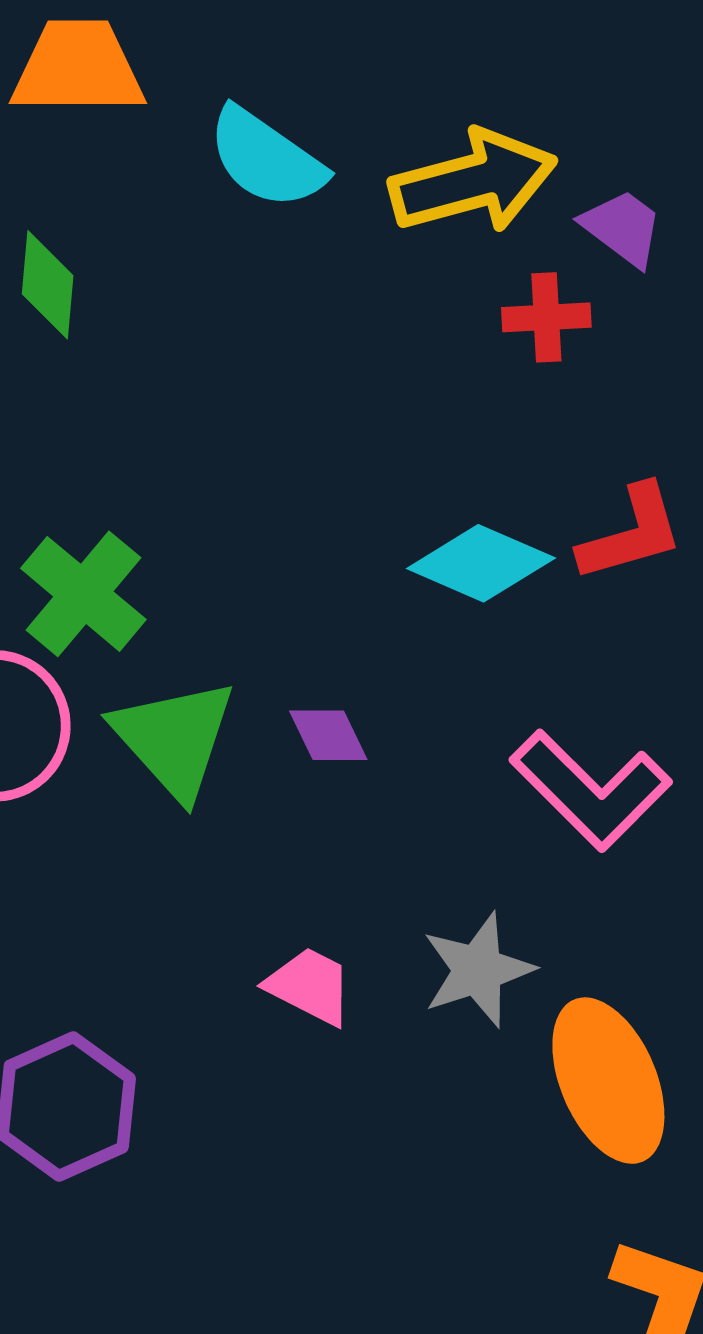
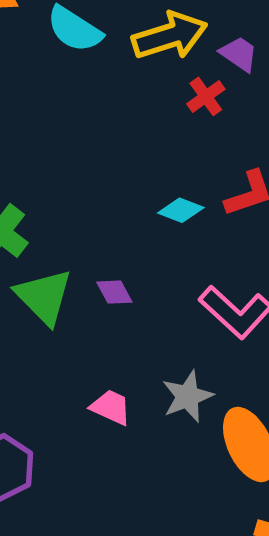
red cross: (546, 317) -> (206, 96), turned -30
cyan diamond: (481, 563) -> (181, 210), size x0.7

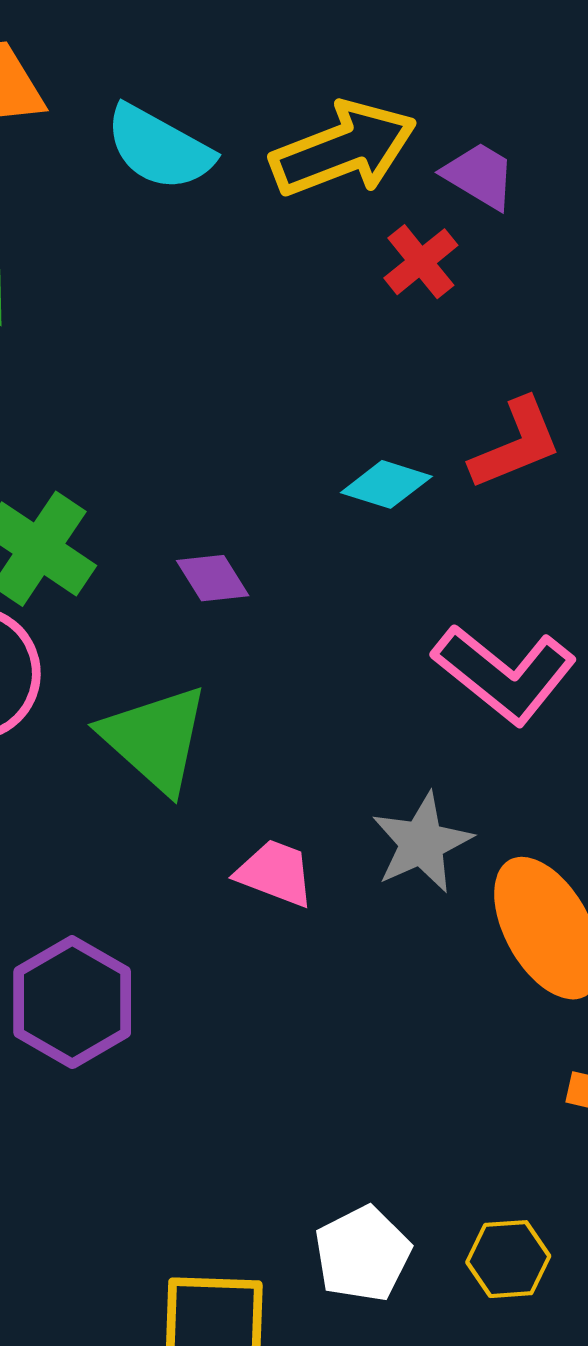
purple diamond: (114, 292) -> (213, 578), moved
green triangle: (44, 297) -> (155, 739), moved

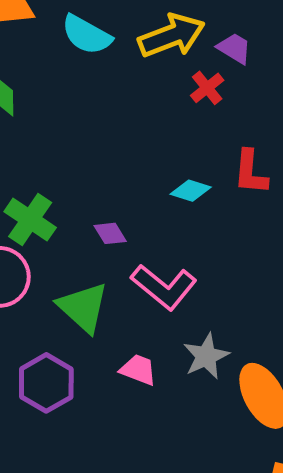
red L-shape: (516, 444) -> (250, 172), turned 117
pink L-shape: (504, 674) -> (164, 287), moved
purple hexagon: (72, 1002) -> (46, 383), moved

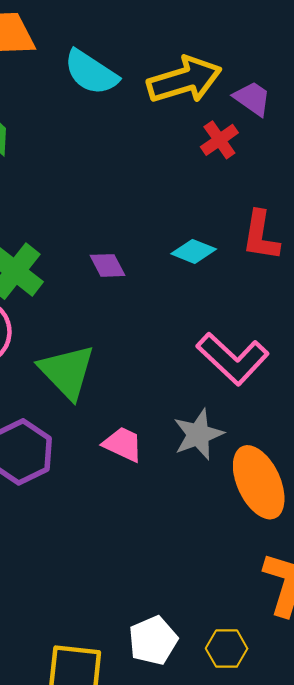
purple diamond: (110, 233) -> (108, 265), moved
pink L-shape: (164, 287) -> (233, 359), moved

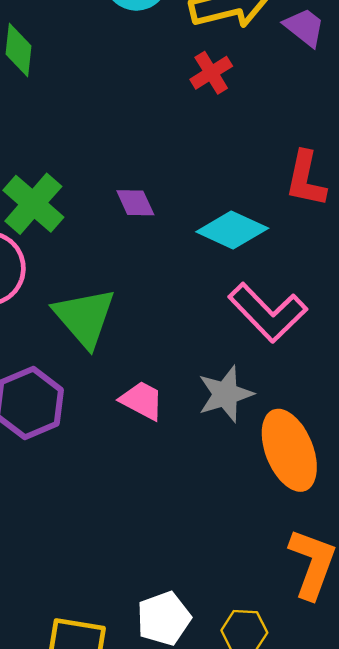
red cross: (219, 140) -> (211, 73), moved
cyan diamond: (194, 251) -> (232, 230), moved, size x1.4

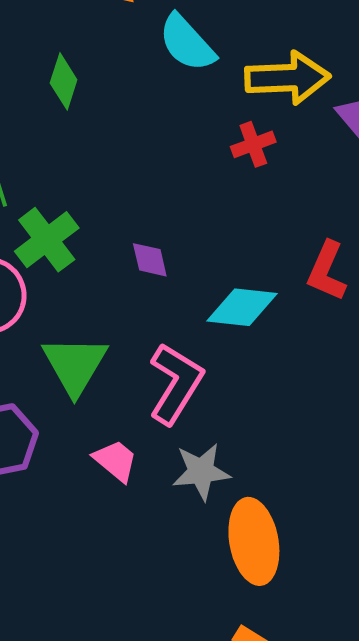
cyan diamond: (232, 230) -> (242, 307), turned -30
pink L-shape: (268, 313) -> (176, 383), moved, turned -116

